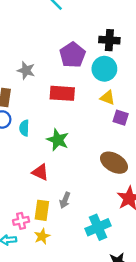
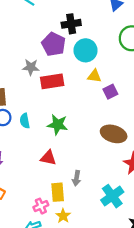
black cross: (109, 40) -> (71, 24), moved
gray star: (26, 70) -> (31, 67), moved
purple square: (121, 118) -> (110, 92), turned -32

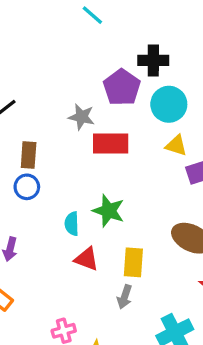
cyan semicircle: (25, 121) -> (72, 224), moved
yellow rectangle: (58, 192) -> (133, 262), moved

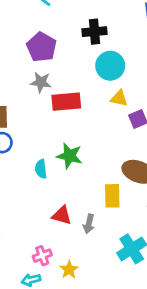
purple pentagon: (122, 87) -> (41, 47), moved
red triangle: (87, 259) -> (62, 215), moved
yellow rectangle: (133, 262) -> (112, 196), moved

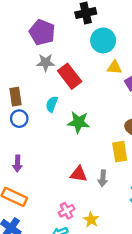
red rectangle: (66, 102) -> (70, 76), turned 65
cyan semicircle: (41, 169) -> (52, 104), moved, turned 35

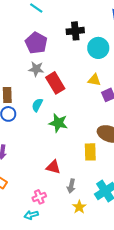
cyan circle: (103, 40) -> (98, 48), moved
gray arrow: (103, 178) -> (71, 186), moved
yellow star: (91, 220) -> (79, 207), moved

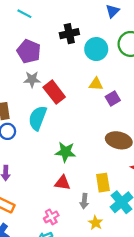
cyan semicircle: (37, 105) -> (38, 118), size x1.6
green star: (58, 123) -> (66, 152), moved
yellow rectangle: (90, 152) -> (103, 183), moved

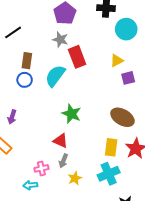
yellow triangle: (96, 84) -> (117, 61), turned -48
yellow rectangle: (103, 183) -> (111, 147), moved
gray arrow: (84, 201) -> (63, 161), moved
yellow star: (96, 223) -> (75, 178), moved

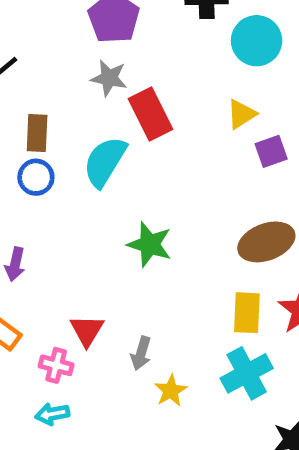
brown ellipse: (122, 117) -> (266, 242), turned -45
red triangle: (61, 141) -> (87, 330), moved, turned 42
pink cross: (41, 168) -> (56, 365), moved, turned 32
cyan arrow: (30, 185) -> (52, 414), moved

